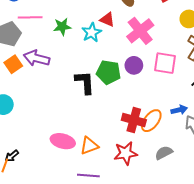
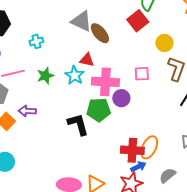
pink cross: (140, 31) -> (105, 82), moved, turned -36
purple arrow: (37, 58) -> (27, 111), size x0.7
pink square: (165, 63) -> (142, 74), moved, size x0.7
blue arrow: (179, 110) -> (138, 167), moved

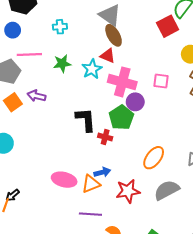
brown ellipse: (100, 33) -> (114, 35), moved
green pentagon: (99, 110) -> (121, 117), moved, turned 30
red cross: (132, 150) -> (105, 137), moved, size x0.6
blue arrow: (138, 167) -> (102, 172), moved
gray semicircle: (167, 175) -> (167, 190), size x1.4

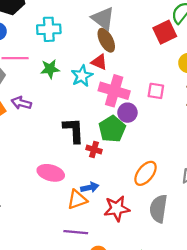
cyan cross: (60, 27) -> (49, 29), size x1.5
pink ellipse: (64, 180) -> (51, 173), moved
gray semicircle: (167, 190) -> (158, 209), turned -55

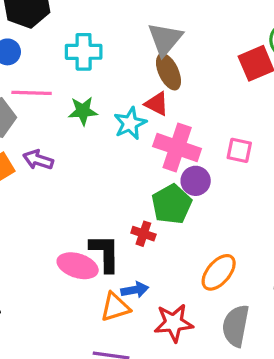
gray triangle: (103, 18) -> (165, 39), turned 30
black L-shape: (74, 130) -> (105, 253), moved

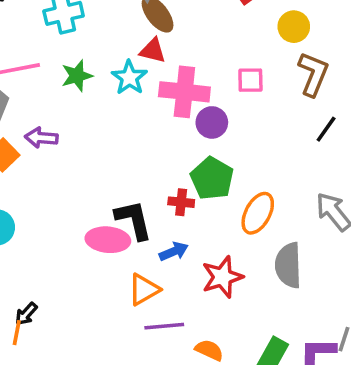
green pentagon: (172, 204) -> (212, 178), moved
red cross: (143, 234) -> (181, 202), moved
orange triangle: (115, 307) -> (144, 290), moved

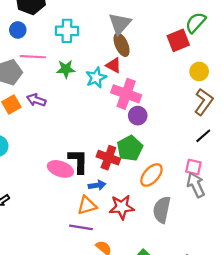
pink square: (250, 80) -> (193, 167), moved
red cross: (181, 202) -> (108, 158), size x1.5
orange triangle: (144, 290) -> (87, 205), moved

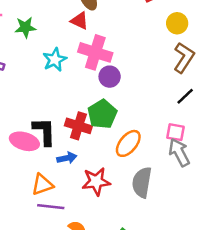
cyan star: (96, 78) -> (55, 60), moved
orange triangle: (87, 205) -> (42, 185), moved

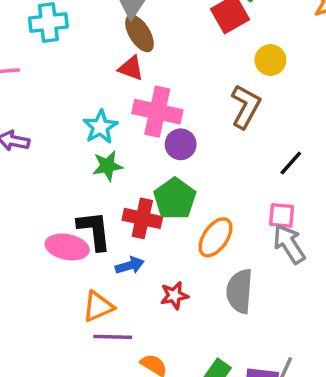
green star: (25, 27) -> (108, 166), moved
brown L-shape: (184, 58) -> (246, 107), moved
red star: (96, 181) -> (174, 295), size x0.7

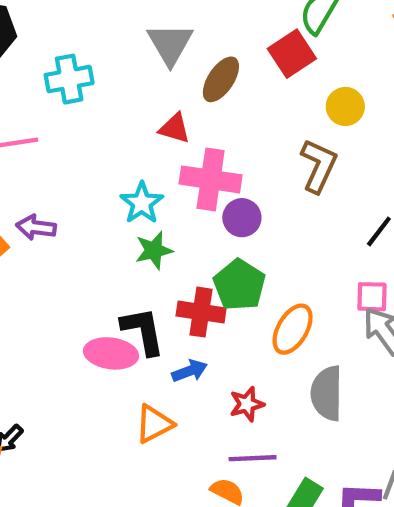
brown ellipse: (139, 33) -> (221, 79), moved, turned 69
purple line: (113, 337) -> (253, 458), moved

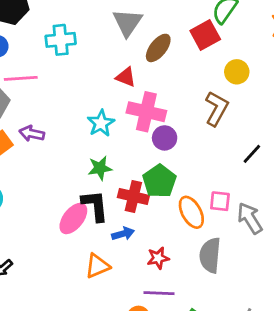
green star: (154, 250) -> (100, 168), moved
pink square: (372, 297) -> (220, 201), moved
orange ellipse: (293, 329) -> (191, 212), turned -64
pink ellipse: (111, 353) -> (73, 218), turned -64

